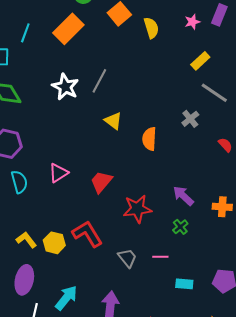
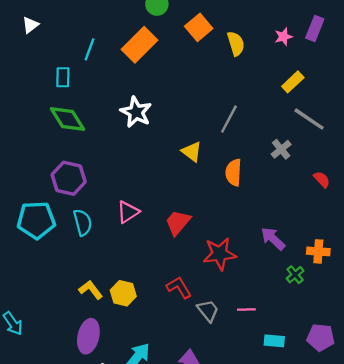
gray line: (99, 81) -> (229, 119), moved
green cross: (180, 227) -> (295, 275), moved
red L-shape: (87, 234) -> (179, 287), moved, size x0.7

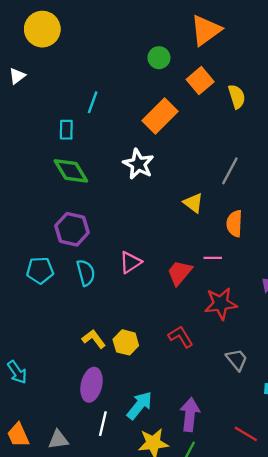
white triangle: (30, 25) -> (17, 76), moved
orange rectangle: (139, 45) -> (160, 116), moved
cyan pentagon: (36, 220) -> (40, 270), size x0.7
pink line: (246, 309) -> (213, 258), moved
gray trapezoid: (208, 311) -> (237, 360), moved

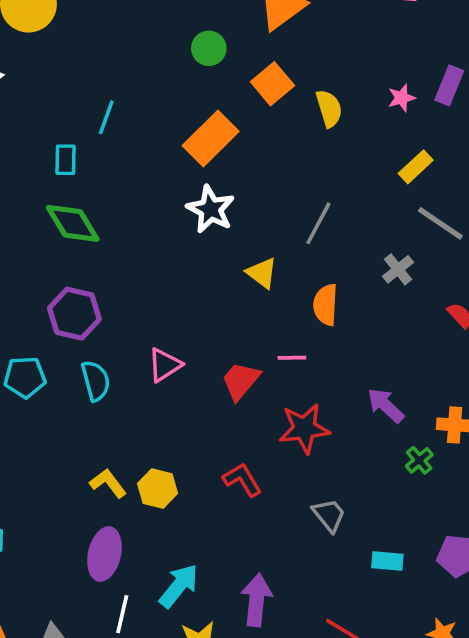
white star: (138, 164) -> (211, 209), moved

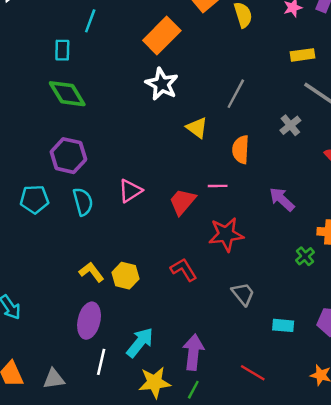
yellow rectangle: (416, 167) -> (303, 55), turned 35
purple arrow: (386, 405) -> (282, 199), moved

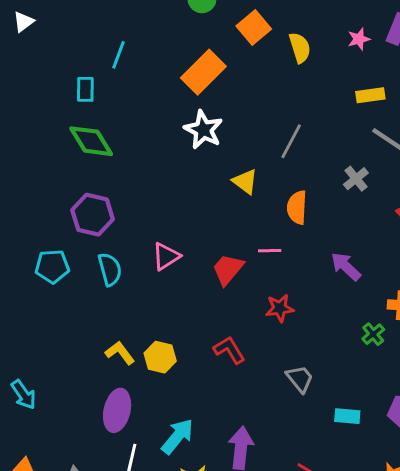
red star: (226, 234) -> (280, 308), size x0.7

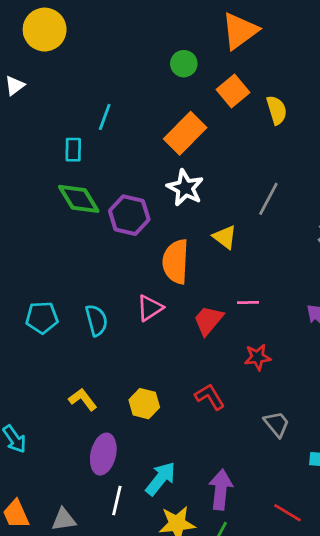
orange semicircle: (297, 207) -> (176, 262), moved, size x1.4
purple hexagon: (93, 215) -> (129, 215), moved
yellow L-shape: (120, 353) -> (83, 399), moved

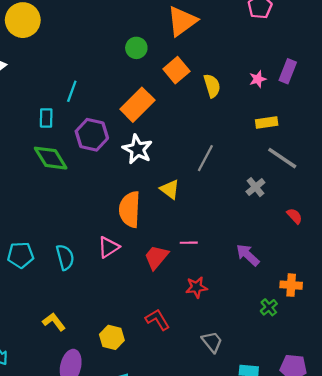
purple hexagon: (129, 215) -> (92, 135), moved
yellow hexagon: (144, 404) -> (112, 337), moved

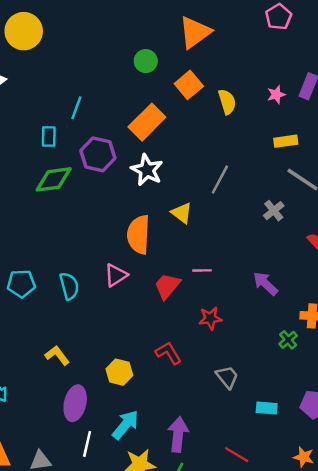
green diamond: (51, 158) -> (54, 179), turned -66

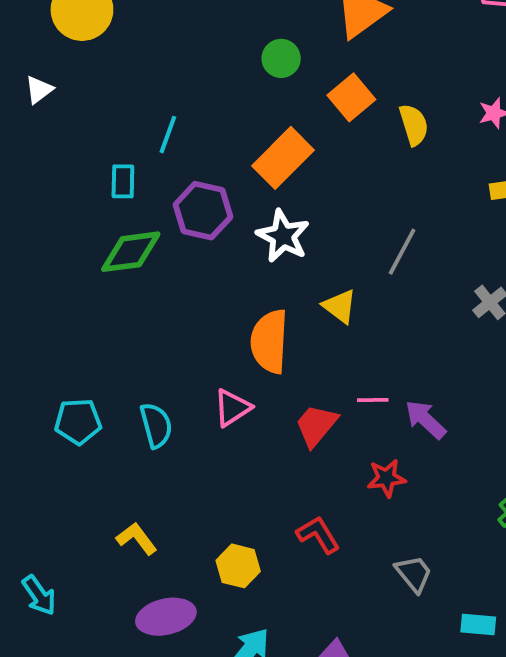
purple arrow: (265, 284) -> (426, 420), moved
purple ellipse: (75, 403) -> (166, 617), turned 64

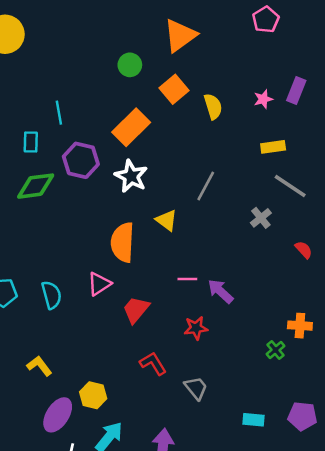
cyan line: (168, 135) -> (59, 113), turned -30
red trapezoid: (316, 425) -> (136, 310), moved
yellow hexagon: (238, 566) -> (93, 395), moved
gray trapezoid: (414, 574) -> (196, 388), moved
purple ellipse: (166, 617) -> (58, 415), turned -44

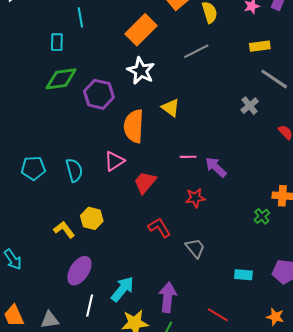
purple hexagon: (81, 160) -> (99, 94), moved
gray line: (206, 186) -> (196, 51), moved, turned 35
yellow hexagon: (93, 395) -> (92, 218), moved

